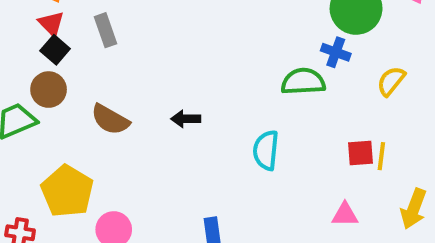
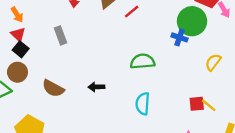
gray rectangle: (105, 30) -> (61, 35), moved
blue cross: (336, 52) -> (180, 37), moved
green semicircle: (303, 81) -> (142, 61), moved
yellow line: (381, 156) -> (209, 105), turned -56

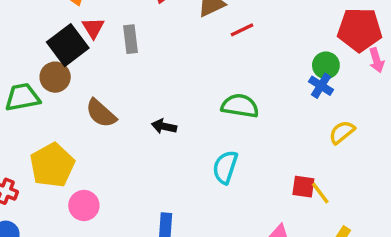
green circle: (192, 21) -> (326, 65), size x0.6
red triangle: (18, 34) -> (93, 28), moved
blue cross: (180, 37) -> (321, 86), moved
black square: (21, 49) -> (68, 45), size x1.6

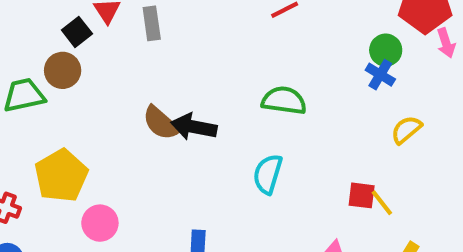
black square: (68, 45) -> (77, 32), size x0.6
brown semicircle: (101, 113) -> (161, 123), moved
black arrow: (164, 126) -> (194, 127), size x1.5

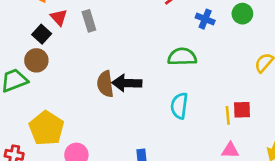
blue cross: (380, 75) -> (205, 19), moved
brown semicircle: (161, 123) -> (105, 84), turned 50
yellow line: (382, 203) -> (228, 115), moved, turned 42

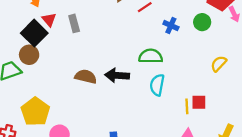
black square: (42, 34) -> (34, 33), size x1.6
black arrow: (127, 83) -> (117, 75), moved
brown semicircle: (105, 84) -> (86, 77), turned 110
cyan semicircle: (179, 106) -> (157, 85), moved

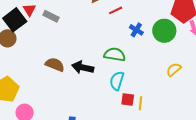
green circle: (202, 22) -> (164, 31), size x1.5
gray rectangle: (74, 23) -> (51, 16), turned -56
red square: (199, 102) -> (128, 99), moved

